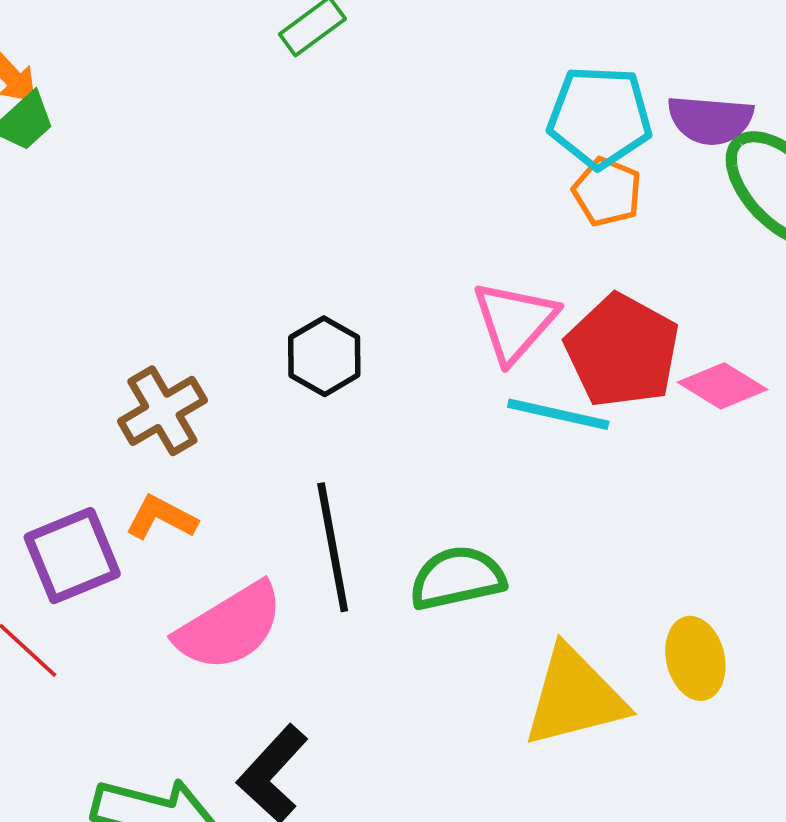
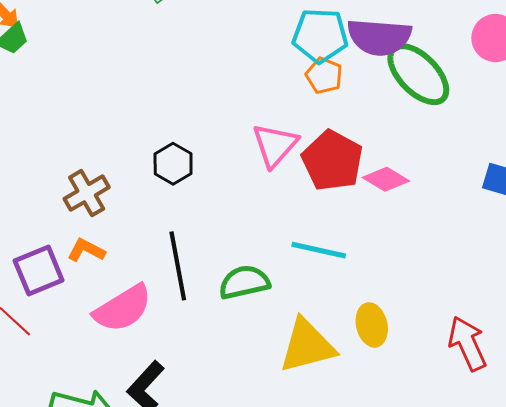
purple semicircle: (710, 120) -> (379, 37), size x1.4
cyan line: (558, 414) -> (319, 250), moved

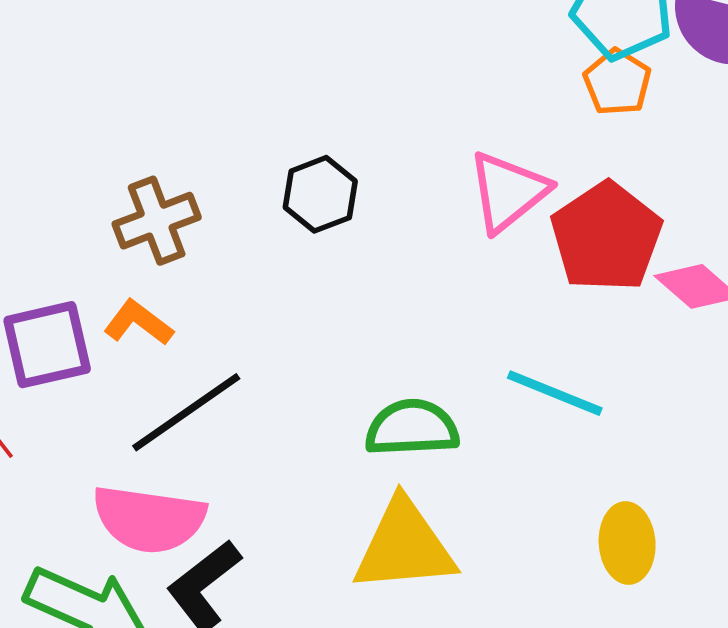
black line: (178, 266) -> (186, 412), moved, turned 56
pink semicircle: (123, 308) -> (149, 519), moved, turned 30
yellow triangle: (307, 346) -> (404, 546), moved

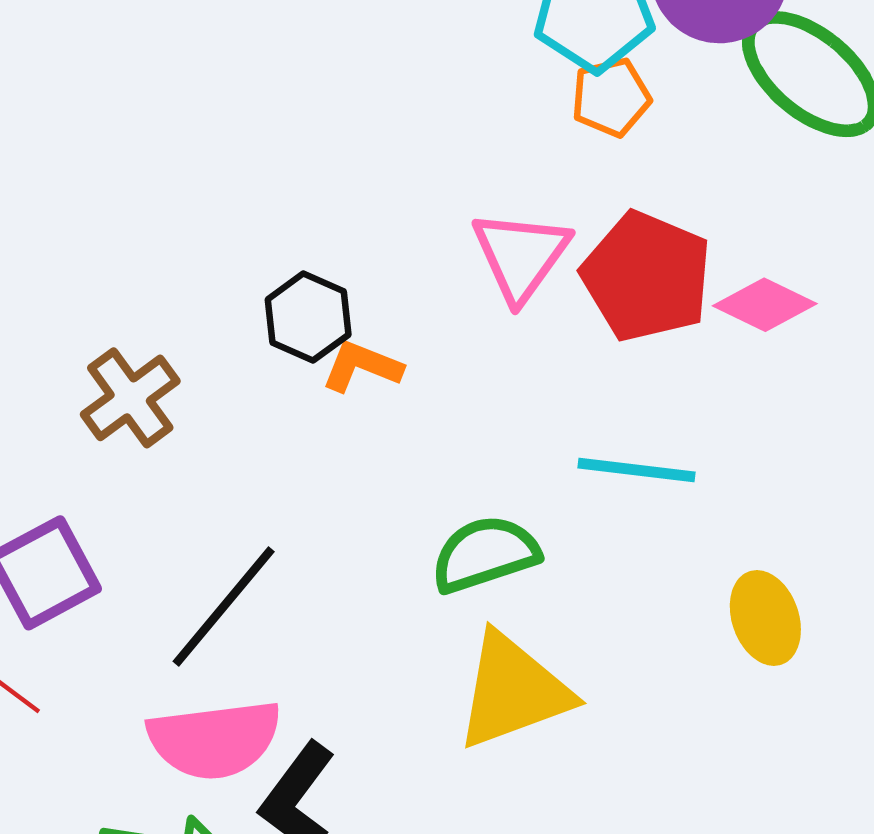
orange pentagon: (617, 82) -> (611, 97), turned -30
orange L-shape: (138, 323) -> (362, 366), moved

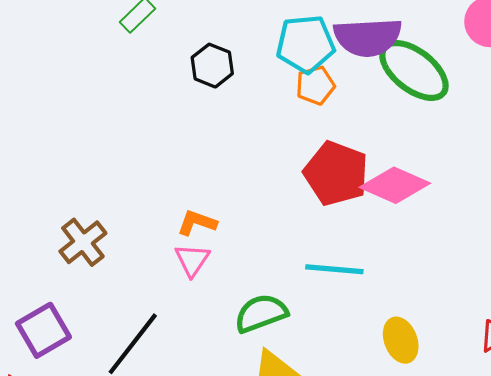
pink triangle: (521, 256) -> (192, 260), moved, size x0.7
pink diamond: (765, 305) -> (395, 185), size x1.4
black hexagon: (308, 317) -> (212, 66), moved

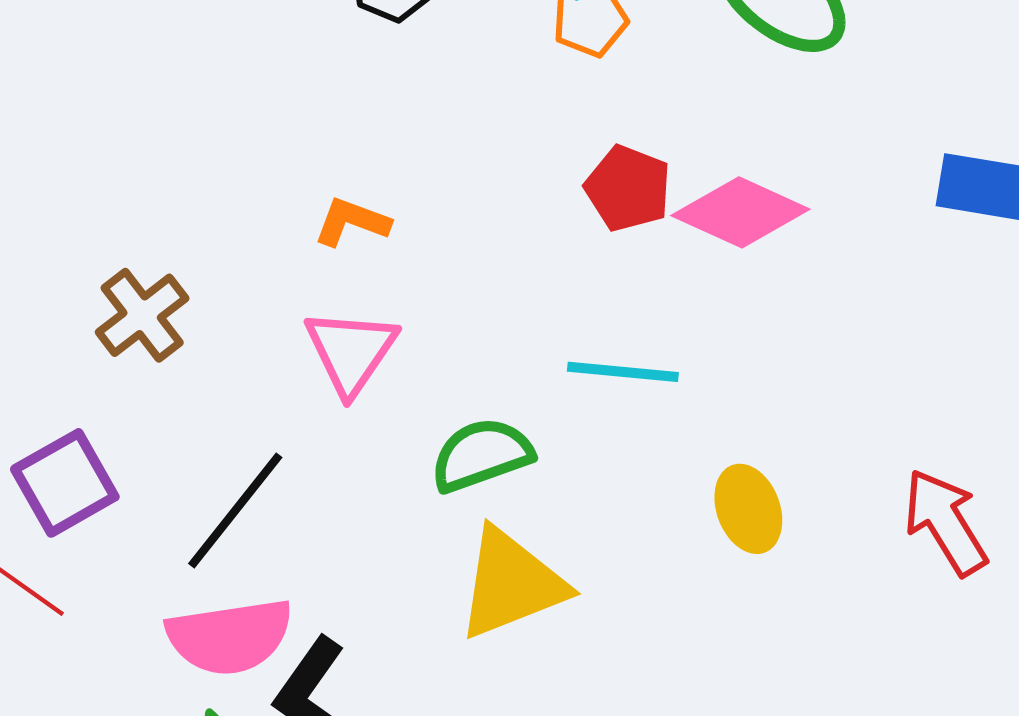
red pentagon: (336, 173) -> (628, 188), size x0.7
orange L-shape: (197, 223) -> (352, 222), moved
pink triangle: (192, 260) -> (351, 351), size x1.4

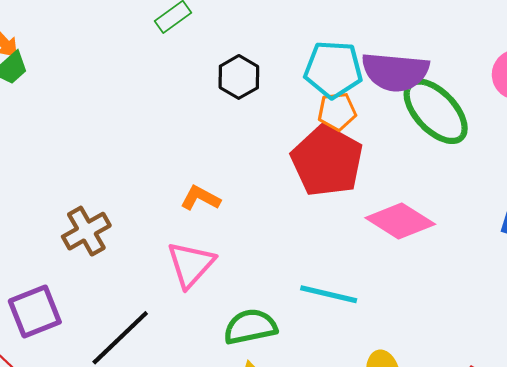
red pentagon: (628, 188) -> (327, 161), moved, size x1.6

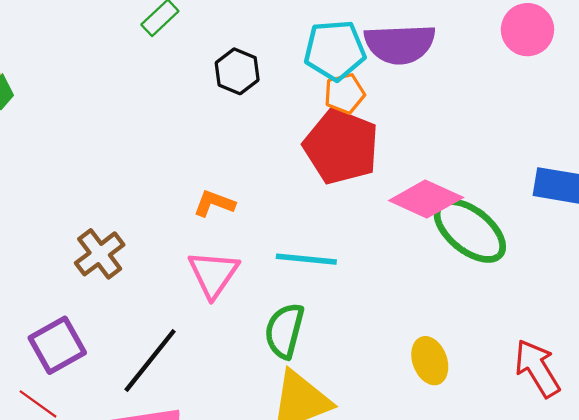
green ellipse: (436, 111) -> (470, 231), moved
cyan line: (329, 294) -> (306, 259), moved
green semicircle: (250, 327) -> (284, 331), turned -56

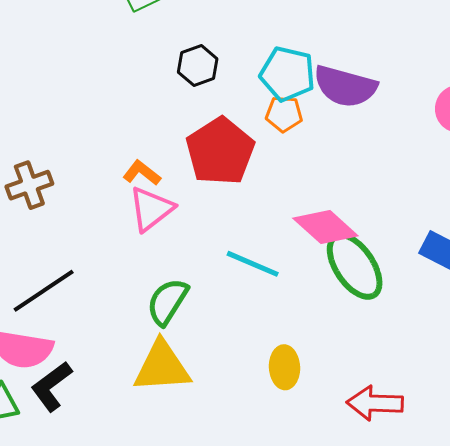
red pentagon: (341, 147) -> (220, 151), moved
cyan line: (306, 259) -> (253, 264), moved
pink triangle: (213, 274) -> (151, 209), moved
red arrow: (537, 368) -> (375, 403), turned -74

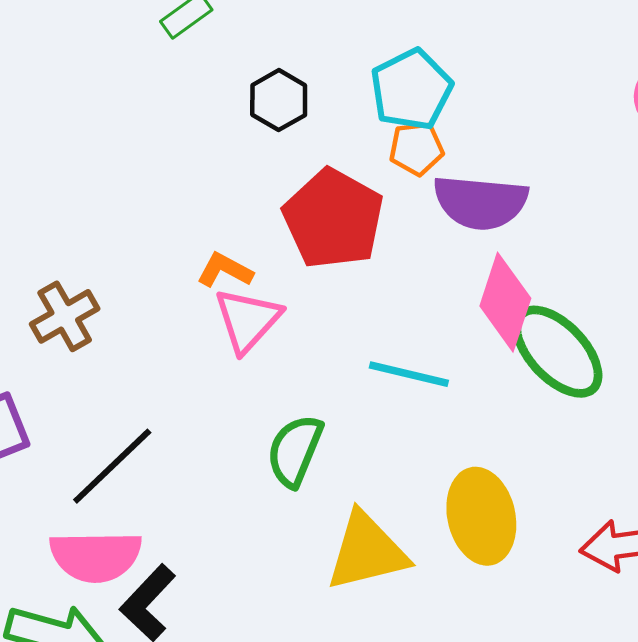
cyan pentagon: (287, 74) -> (411, 90), turned -30
purple semicircle: (345, 86) -> (480, 202), moved
pink diamond: (325, 227) -> (505, 302), turned 76
yellow triangle: (162, 367) -> (367, 551), moved
yellow ellipse: (285, 367) -> (481, 516), size x1.5

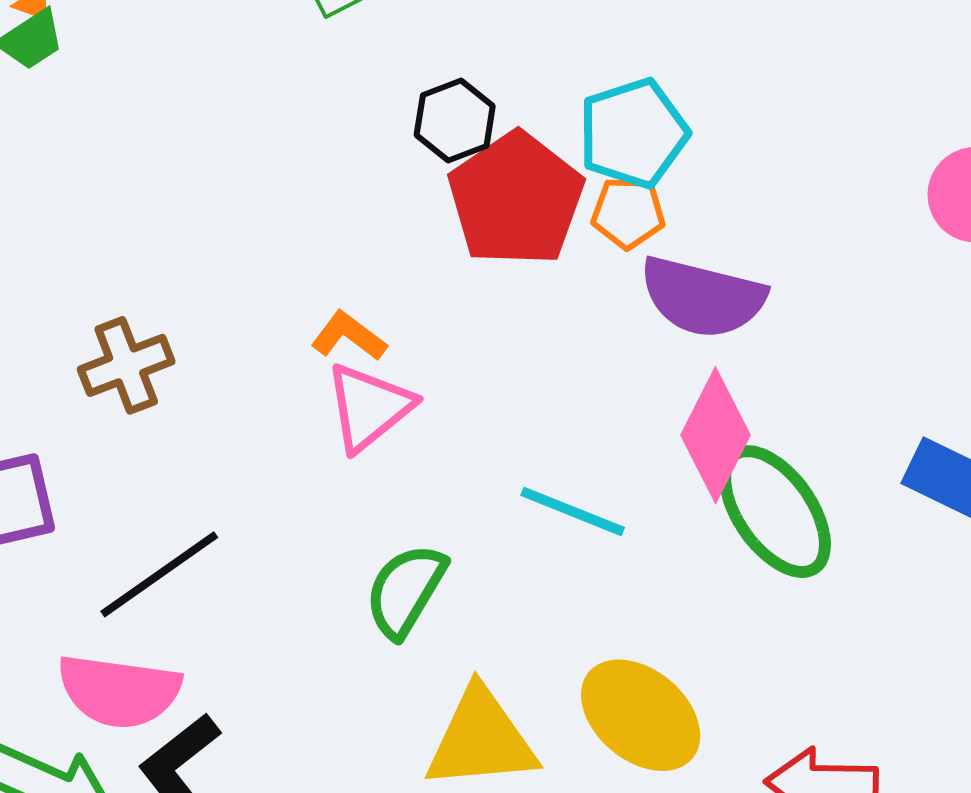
red pentagon: (333, 219) -> (516, 199), moved
yellow ellipse: (481, 516) -> (641, 715), turned -46

